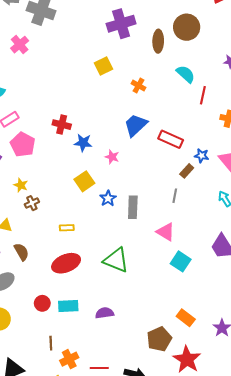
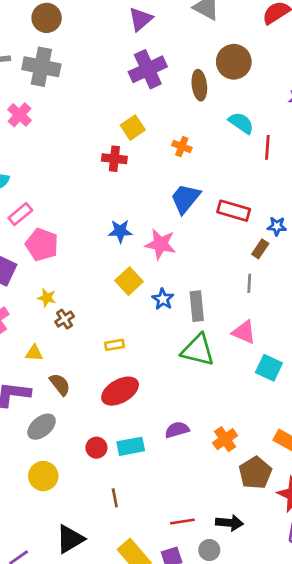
red cross: (62, 125) -> (114, 159), moved
pink star: (112, 157) -> (160, 244), size x1.6
green triangle: (116, 260) -> (198, 350), moved
purple semicircle: (105, 313) -> (177, 430), moved
orange cross: (69, 359) -> (225, 439), moved

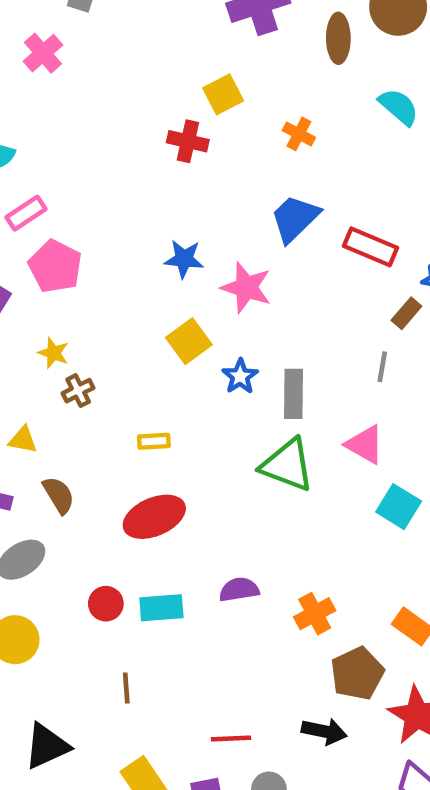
black arrow: (229, 523) -> (324, 731), moved

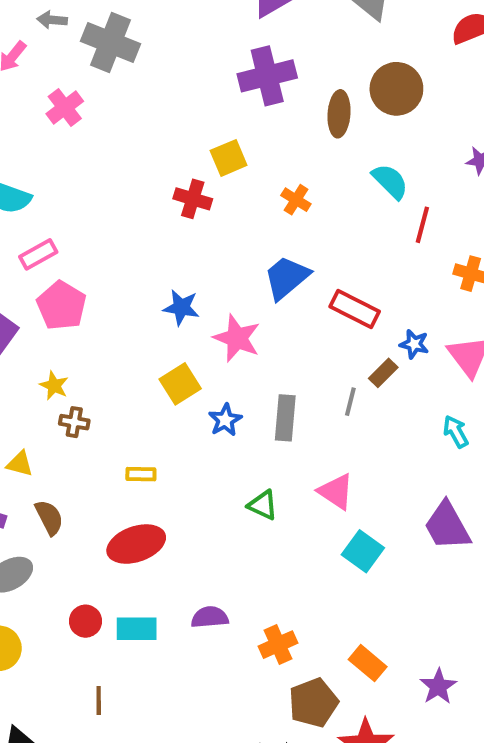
gray line: (382, 367) -> (350, 402), moved
brown cross: (78, 391) -> (74, 422), turned 32
gray rectangle: (294, 394) -> (285, 418), moved
green triangle: (287, 465) -> (263, 505), size x0.6

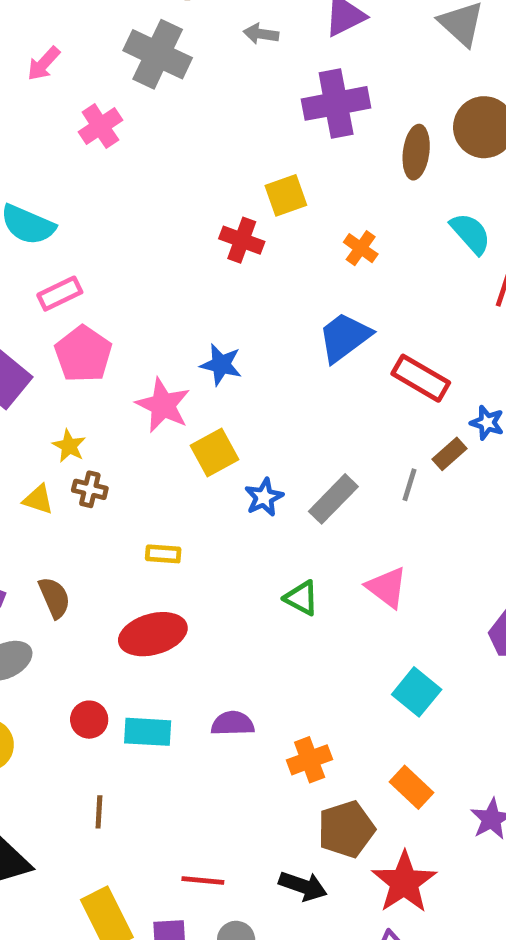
gray arrow: (52, 20) -> (261, 34), moved
pink star: (237, 338) -> (163, 405), moved
gray rectangle: (285, 418) -> (333, 499), turned 36
yellow triangle: (20, 464) -> (38, 500), moved
cyan square: (363, 551) -> (417, 692), moved

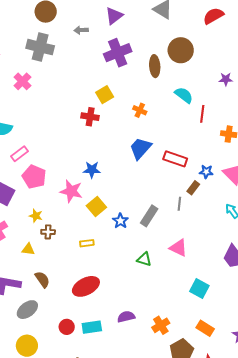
yellow triangle: (38, 500) -> (28, 249), moved
yellow rectangle: (163, 554) -> (87, 243), moved

